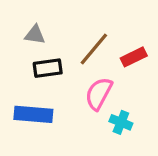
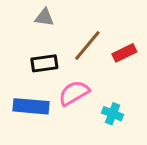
gray triangle: (35, 35) -> (44, 17), moved
pink semicircle: (99, 94) -> (74, 93), moved, turned 32

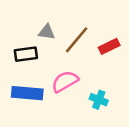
gray triangle: (44, 17) -> (47, 32), moved
black rectangle: (44, 63) -> (26, 54), moved

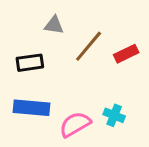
gray triangle: (47, 32) -> (54, 25), moved
pink semicircle: (65, 81) -> (75, 124), moved

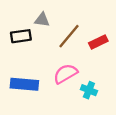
black rectangle: (30, 63) -> (21, 36), moved
pink semicircle: (75, 124) -> (65, 74), moved

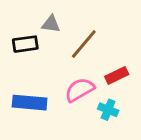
red rectangle: (98, 42) -> (117, 75), moved

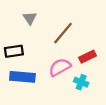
gray triangle: (51, 24) -> (30, 18), moved, turned 48
black rectangle: (25, 44) -> (14, 51), moved

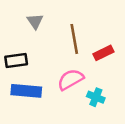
brown line: (63, 33) -> (74, 39), turned -50
red rectangle: (88, 57) -> (103, 53), moved

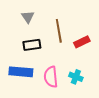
black rectangle: (16, 60) -> (32, 45), moved
pink semicircle: (71, 79) -> (51, 77), moved, turned -65

